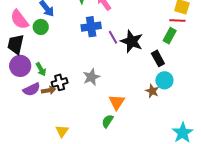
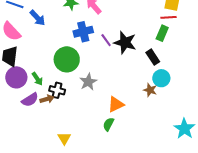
green circle: (41, 27) -> (67, 59), moved, size x1.6
black cross: (60, 82) -> (57, 90), turned 35
orange triangle: (117, 102) -> (116, 104), turned 36

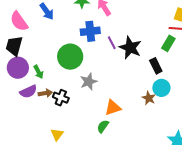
black cross: (57, 90) -> (61, 98), moved

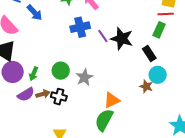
green circle: (70, 57) -> (61, 71), moved, size x0.7
green arrow: (38, 72) -> (34, 74), turned 56
green semicircle: (103, 126) -> (104, 120), size x1.6

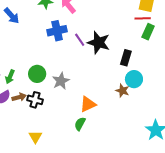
green rectangle: (159, 30) -> (148, 32), moved
black rectangle: (149, 54) -> (126, 58), turned 49
green semicircle: (104, 120) -> (80, 124), size x0.6

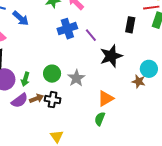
black star: (99, 43) -> (111, 56), moved, turned -30
black rectangle: (126, 58) -> (130, 25), moved

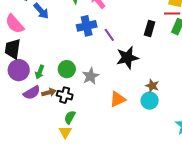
cyan circle: (149, 69) -> (150, 101), moved
green semicircle: (100, 119) -> (70, 117), moved

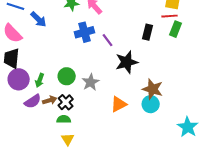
brown star: (152, 86) -> (153, 89), size x1.5
black cross: (65, 95) -> (66, 102), turned 35
green semicircle: (70, 117) -> (64, 119), moved, turned 64

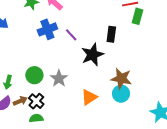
black rectangle: (147, 32) -> (111, 34), moved

